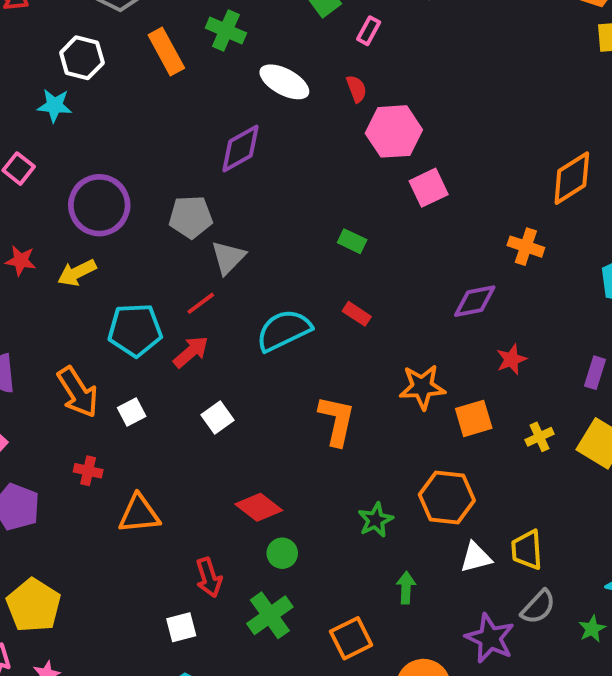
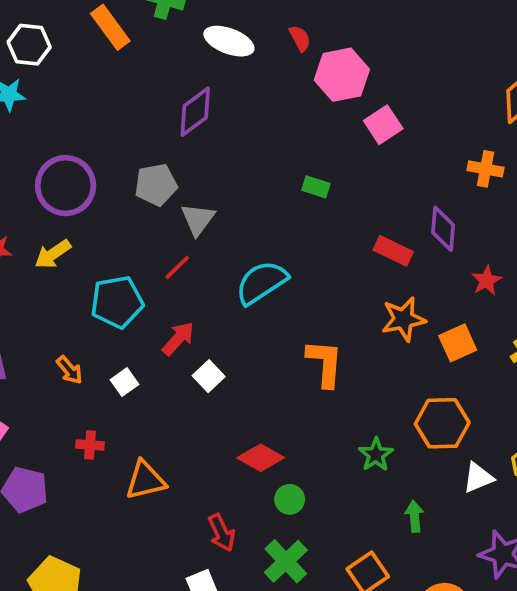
purple diamond: (475, 301) -> (443, 229), turned -66
red rectangle: (357, 314) -> (393, 251), moved, size x1.4
red arrow: (191, 352) -> (178, 339), moved
orange arrow: (78, 392) -> (69, 370), size x0.6

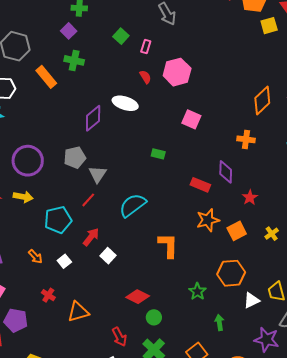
white ellipse: (229, 41) -> (125, 103), moved
pink hexagon: (342, 75) -> (177, 72), moved
pink square: (383, 125) -> (191, 119), turned -30
yellow arrow: (53, 254) -> (23, 197), turned -132
red cross: (90, 445) -> (48, 295), turned 32

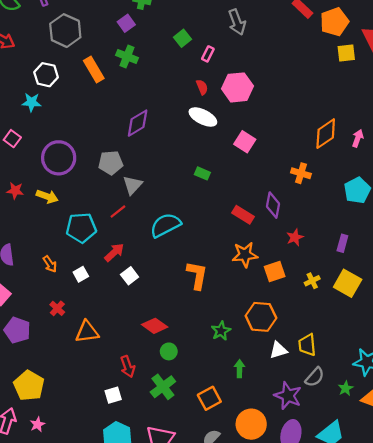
white ellipse: (125, 103) -> (203, 117), moved

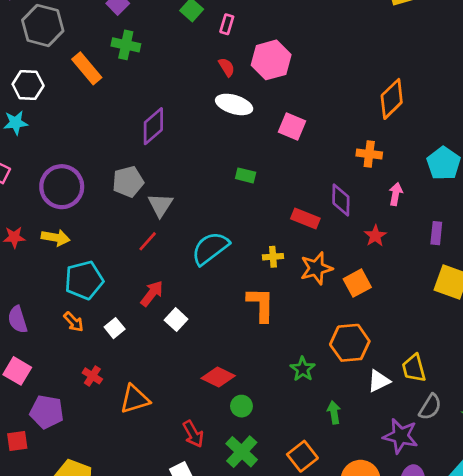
pink arrow: (358, 138) -> (396, 194), moved
cyan pentagon: (81, 228) -> (84, 280), moved
yellow cross: (312, 281) -> (273, 257), moved, turned 32

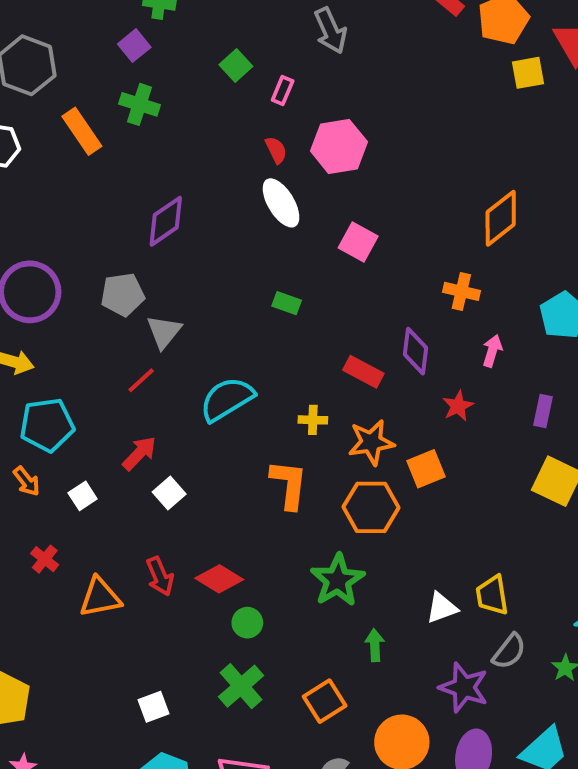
white ellipse: (234, 104) -> (281, 203), turned 36
orange hexagon: (350, 343) -> (371, 507), moved
green star: (303, 369) -> (338, 580), size x1.5
red arrow: (193, 434) -> (160, 576), moved

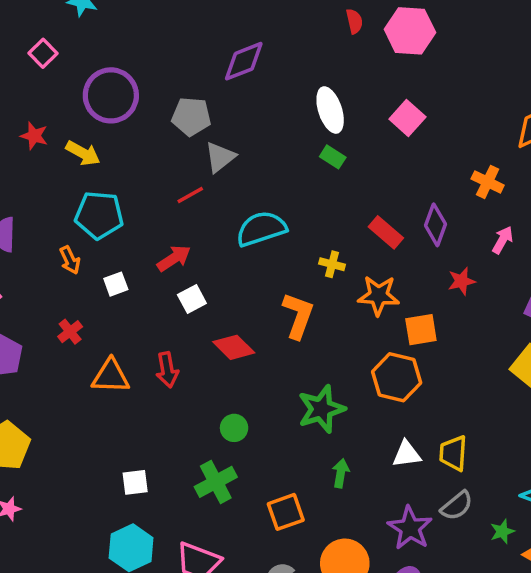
white ellipse: (281, 203) -> (330, 110), moved
orange hexagon: (371, 507) -> (397, 377), moved
red diamond: (219, 579) -> (234, 347), moved

